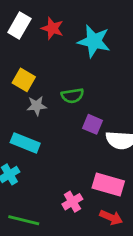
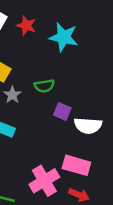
gray star: (37, 106) -> (12, 95), turned -30
pink cross: (72, 202) -> (44, 181), size x1.6

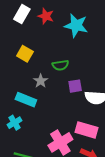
gray star: (12, 95) -> (41, 81), moved
purple square: (62, 111) -> (75, 86), turned -32

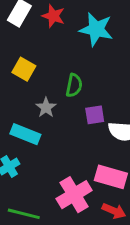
green semicircle: (60, 65) -> (74, 85), turned -70

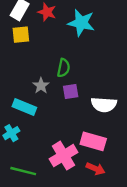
yellow square: (24, 69) -> (21, 35), moved, turned -36
purple square: (95, 115) -> (71, 92), moved

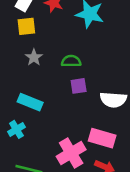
green semicircle: (64, 68) -> (71, 61), turned -102
gray star: (41, 86) -> (34, 57), moved

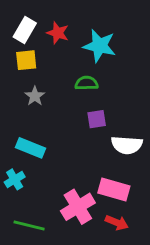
green semicircle: (71, 61) -> (87, 83), moved
purple square: (79, 86) -> (97, 119), moved

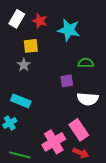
yellow square: (26, 60) -> (31, 46), moved
green semicircle: (87, 83) -> (86, 63), moved
pink rectangle: (114, 190) -> (79, 130), turned 40

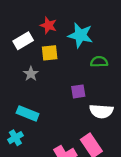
white rectangle: (17, 19) -> (23, 41), moved, turned 30
yellow square: (31, 46) -> (50, 53), moved
green semicircle: (86, 63) -> (99, 62), moved

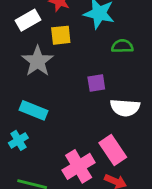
gray star: (31, 74) -> (38, 61), size x1.6

